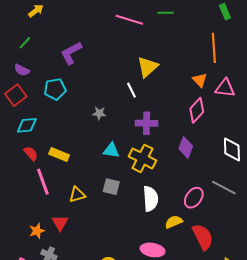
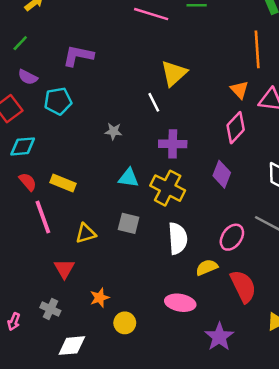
purple L-shape: (71, 53) -> (78, 56), turned 40
purple semicircle: (22, 70) -> (28, 77), moved
orange star: (37, 231) -> (100, 298), moved

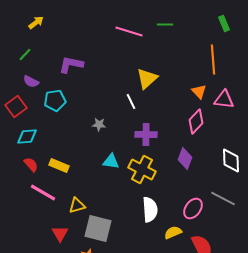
pink line: (43, 217) -> (43, 192), turned -40
gray square: (129, 223) -> (98, 228), moved, size x1.6

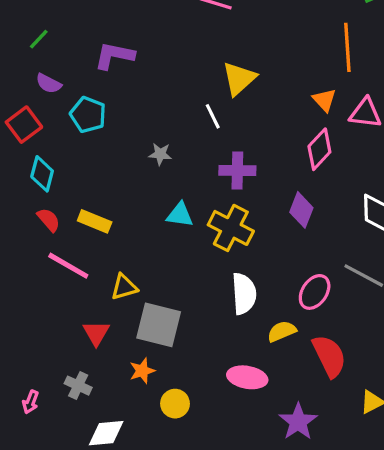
cyan pentagon: (55, 100) -> (88, 115), turned 30
cyan diamond: (27, 136) -> (42, 174), turned -70

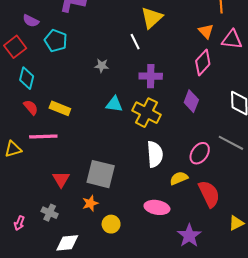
pink line: (68, 266) -> (43, 137), turned -32
yellow triangle: (124, 287) -> (13, 149), moved

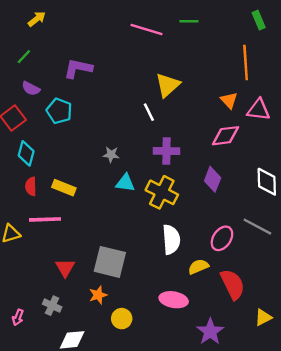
pink diamond: (203, 62) -> (226, 136), turned 40
gray star: (102, 66) -> (111, 155), moved
red semicircle: (31, 107) -> (31, 186), turned -140

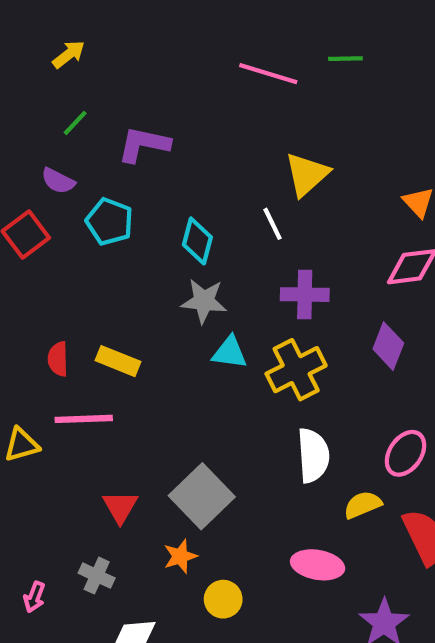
green line: (24, 57) -> (75, 123), moved
cyan diamond: (26, 153) -> (197, 241), moved
gray star: (111, 155) -> (204, 301), size x1.5
yellow cross: (162, 192) -> (296, 370), turned 36
gray square: (110, 262) -> (202, 496), turned 32

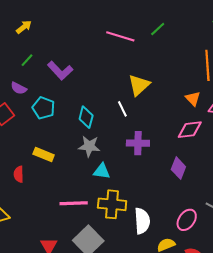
green line: (345, 59) -> (158, 29), turned -42
purple L-shape: (144, 144) -> (60, 71), turned -145
yellow rectangle: (118, 361) -> (44, 155), moved
yellow cross: (296, 370) -> (112, 204), moved, turned 32
pink line: (84, 419) -> (74, 203), moved

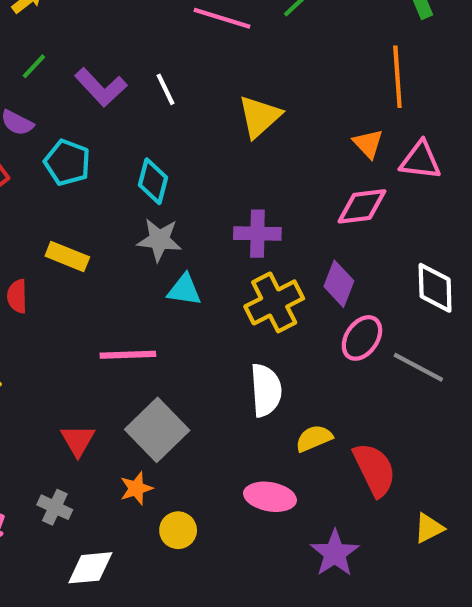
white line: (122, 109) -> (166, 89), moved
yellow cross: (112, 204) -> (274, 302), moved, turned -32
pink ellipse: (187, 220) -> (362, 338), moved

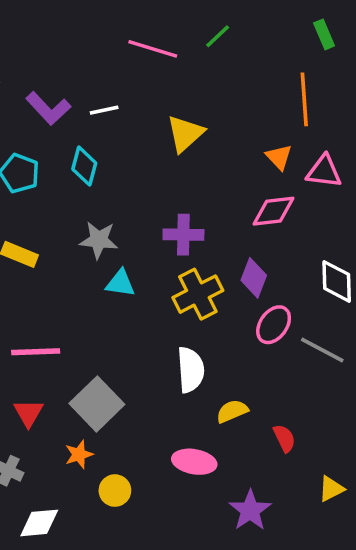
white line: (166, 89) -> (104, 110), turned -76
cyan diamond: (153, 181) -> (84, 166), moved
pink line: (128, 355) -> (36, 352), moved
red semicircle: (374, 470) -> (284, 438), size x0.6

